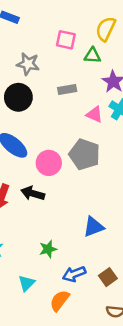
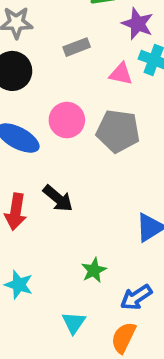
pink circle: (49, 163) -> (67, 120), moved
black arrow: (33, 193) -> (58, 198), turned -145

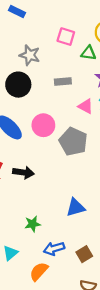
black arrow: (58, 198) -> (23, 172), turned -48

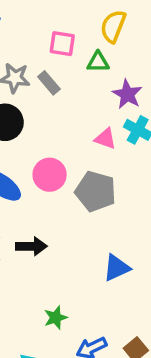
gray rectangle: (63, 82) -> (49, 83), moved, turned 63
blue triangle: (76, 208) -> (117, 268), moved

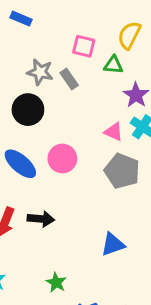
gray pentagon: (96, 191) -> (122, 171), moved
green star: (56, 318) -> (56, 283), turned -30

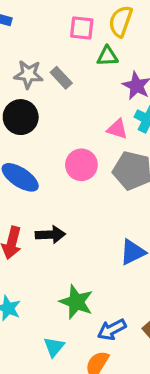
pink square: (84, 46) -> (82, 28), moved
pink circle: (62, 158) -> (81, 165), moved
green star: (56, 283) -> (76, 302), size x1.5

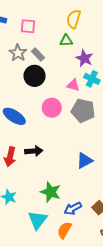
pink square: (82, 28) -> (28, 26), moved
gray star: (28, 74) -> (18, 53), turned 30
black circle: (21, 117) -> (35, 76), moved
cyan triangle: (54, 347) -> (38, 220), size x1.5

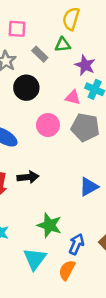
gray rectangle: (38, 55) -> (40, 54), moved
blue arrow: (73, 208) -> (76, 244), turned 144

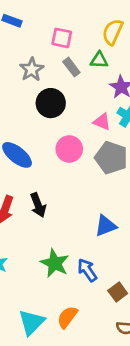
pink square: (17, 29) -> (62, 38), moved
black arrow: (28, 177) -> (38, 205), turned 66
blue arrow: (76, 244) -> (87, 270), moved, turned -66
cyan triangle: (35, 259) -> (32, 322), moved

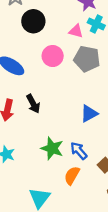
orange semicircle: (67, 317) -> (72, 175), moved

